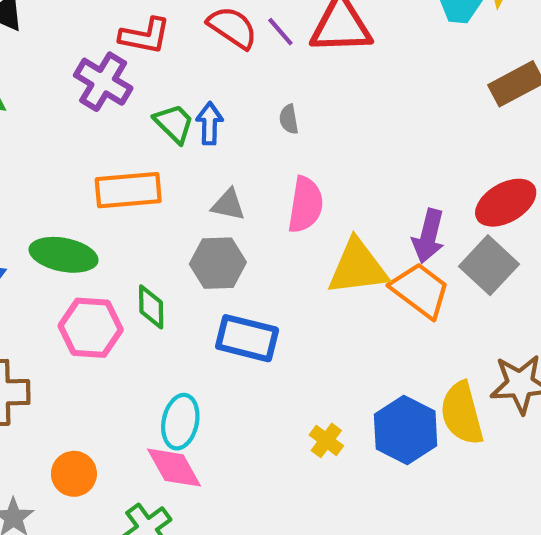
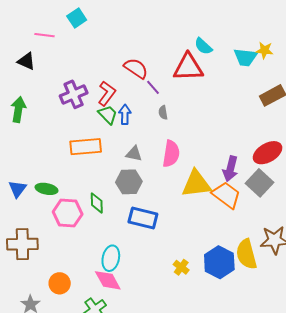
purple line: (280, 32) -> (153, 87), moved
red L-shape: (145, 36) -> (107, 93), moved, turned -65
purple cross: (103, 82) -> (74, 94), turned 36
green ellipse: (64, 255) -> (47, 189), moved, size x0.7

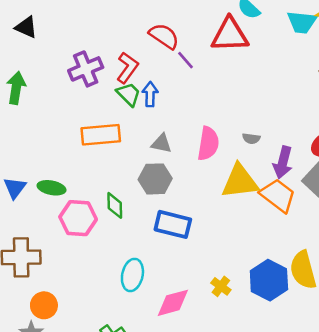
gray semicircle: (163, 113) -> (251, 138), moved, turned -72
pink diamond: (108, 280) -> (173, 303), moved, turned -76
orange circle: (60, 283) -> (44, 305), moved

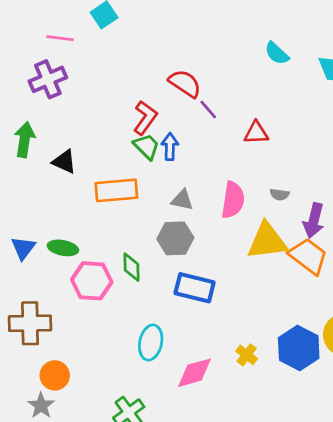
black triangle: (26, 27) -> (64, 162), moved
red triangle: (230, 35) -> (256, 133), moved, size x0.6
purple cross: (86, 69) -> (48, 79), moved

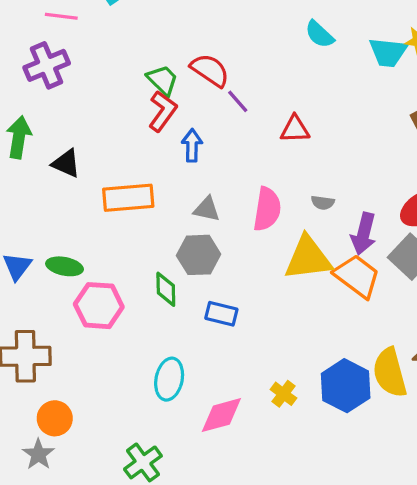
green trapezoid: (147, 146) -> (163, 80), moved
green diamond: (131, 267) -> (166, 289), moved
blue rectangle: (195, 288) -> (221, 314), size x0.7

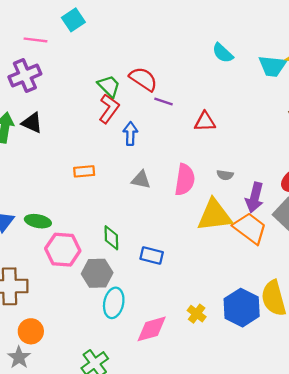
purple line: (238, 101) -> (163, 102), turned -30
black triangle: (66, 163) -> (32, 123), moved
orange rectangle: (128, 198) -> (84, 171), size x0.6
gray hexagon: (199, 255) -> (97, 273), moved

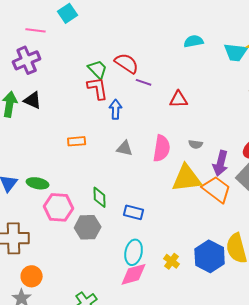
cyan semicircle: (223, 53) -> (194, 41), turned 126
red L-shape: (109, 109) -> (98, 88), turned -45
cyan ellipse: (114, 303) -> (134, 252), moved

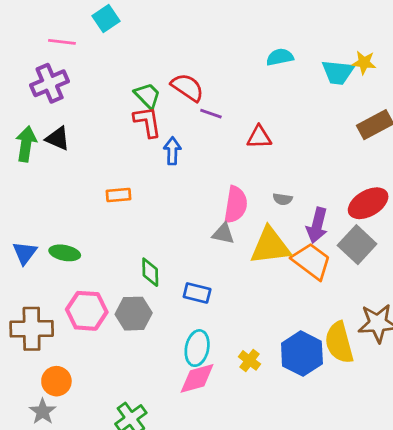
gray triangle: (125, 148) -> (223, 234), moved
pink hexagon: (59, 207) -> (87, 311), moved

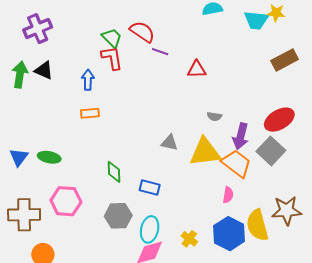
blue arrow: (172, 151) -> (88, 80), moved
pink semicircle: (236, 205) -> (228, 195), moved, size x0.6
gray hexagon: (134, 314) -> (118, 216), moved

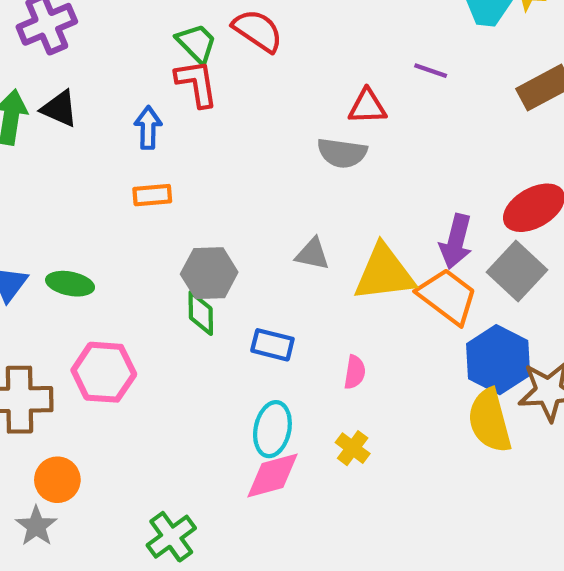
purple line: (160, 52) -> (431, 71), moved
gray semicircle: (214, 116) -> (342, 153), moved, size x1.6
pink semicircle: (228, 195) -> (355, 372), moved
gray hexagon: (118, 216) -> (209, 273), moved
blue hexagon: (229, 234) -> (498, 360), moved

